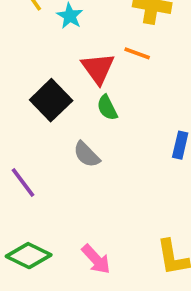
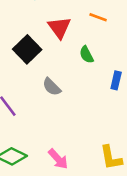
orange line: (137, 53) -> (98, 17), moved
green semicircle: (107, 108) -> (86, 55), moved

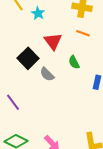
gray semicircle: (52, 87) -> (47, 74), moved

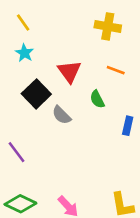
cyan star: (38, 13) -> (24, 53), moved
orange line: (83, 33) -> (116, 70), moved

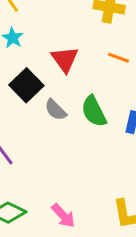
green semicircle: (97, 99) -> (94, 111), moved, size x1.5

